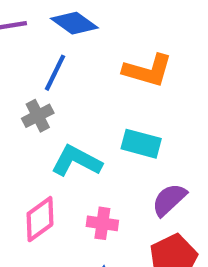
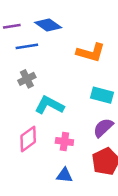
blue line: (55, 73) -> (27, 46), moved, turned 55
cyan rectangle: (141, 144) -> (102, 95), moved

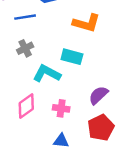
cyan rectangle: (102, 95) -> (72, 57), moved

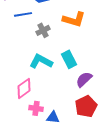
gray cross: (25, 48) -> (43, 30), moved
cyan rectangle: (72, 57) -> (69, 59), moved, turned 48
pink cross: (61, 108) -> (36, 108), moved

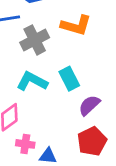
gray cross: (43, 30) -> (35, 40), size x1.5

